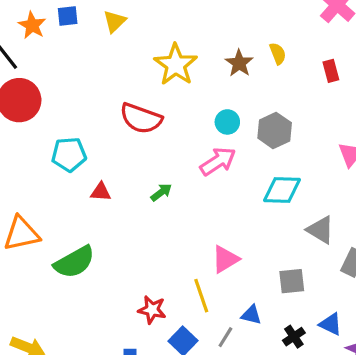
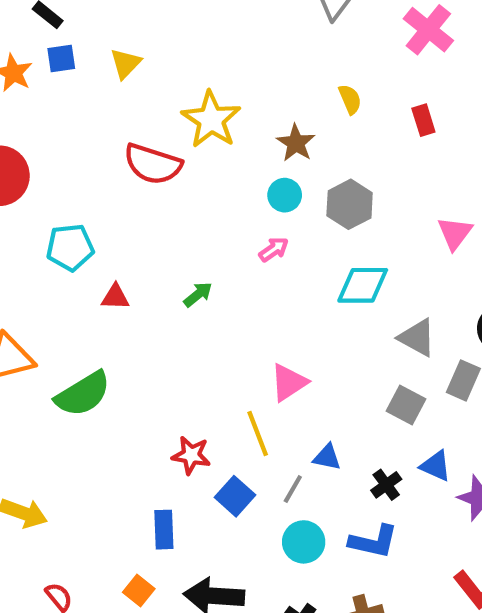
brown star: (239, 63) -> (296, 143), moved
red semicircle: (141, 118) -> (153, 164), moved
pink arrow: (218, 161) -> (274, 249), size x0.6
gray square: (292, 281) -> (406, 405), moved, turned 36

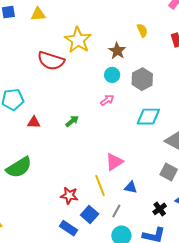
yellow triangle: (126, 63) -> (38, 14), turned 42
blue triangle: (327, 457) -> (131, 187), moved
blue rectangle: (164, 530) -> (69, 228), moved, turned -54

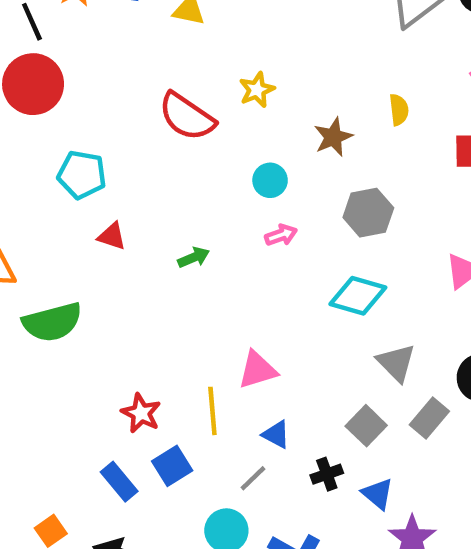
yellow star: (78, 40) -> (257, 90), size x0.6
cyan circle: (112, 75) -> (270, 180), moved
black cross: (160, 209) -> (327, 474), moved
gray line: (116, 211) -> (253, 478), moved

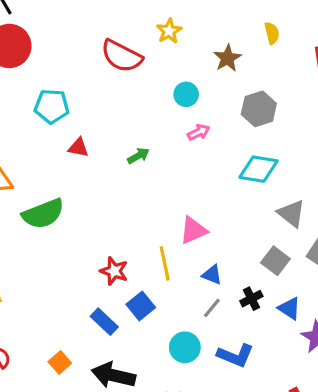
gray line: (253, 478) -> (212, 308), moved

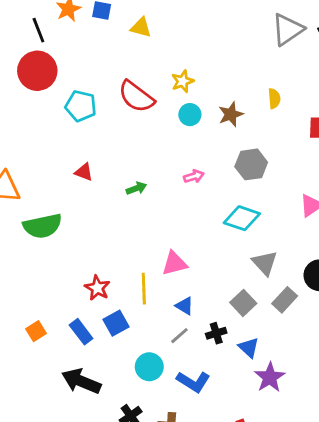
cyan circle: (186, 94) -> (190, 115), moved
cyan pentagon: (52, 106) -> (81, 106), moved
orange square: (60, 362) -> (36, 331), moved

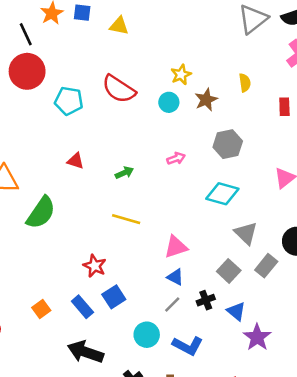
yellow star: (183, 81) -> (181, 75), moved
green semicircle: (43, 226) -> (41, 213), turned -40
pink triangle: (174, 263) -> (176, 247), moved
yellow line: (144, 289) -> (126, 219), moved, turned -68

